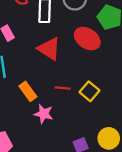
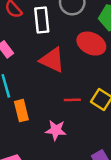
orange rectangle: (28, 91) -> (21, 111), moved, turned 30

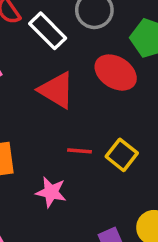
white rectangle: (42, 20) -> (48, 31), turned -45

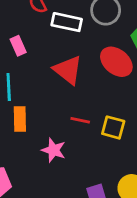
white rectangle: (48, 31) -> (67, 22), turned -40
yellow square: (122, 155) -> (113, 127), turned -30

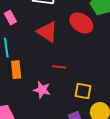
yellow square: (113, 127) -> (83, 91), moved

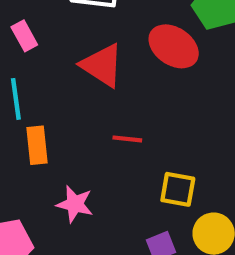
pink star: (42, 90) -> (75, 204), moved

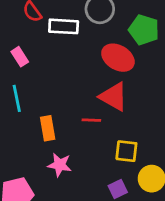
red triangle: (102, 65) -> (113, 97), moved
orange rectangle: (37, 145) -> (48, 128), moved

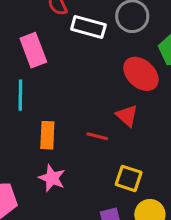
pink rectangle: (20, 57) -> (33, 50), size x1.5
red triangle: (113, 97) -> (127, 116), size x0.7

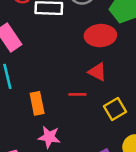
red ellipse: (141, 74) -> (100, 36), turned -32
yellow square: (129, 178) -> (115, 109), moved, turned -35

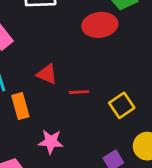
red triangle: (97, 72) -> (47, 74), moved
orange rectangle: (37, 103) -> (20, 106), moved

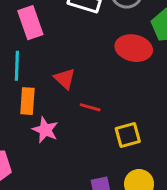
pink star: (51, 142) -> (45, 130), moved

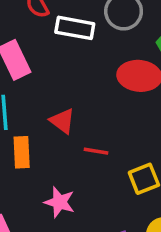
pink star: (45, 130) -> (59, 202), moved

